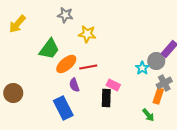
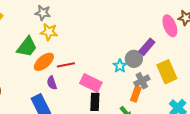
yellow star: (87, 34) -> (49, 32), moved
pink rectangle: (113, 85) -> (91, 83), size x1.5
black rectangle: (106, 98) -> (95, 102), moved

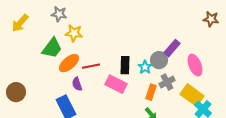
gray star: (43, 13) -> (59, 14), moved
pink ellipse: (170, 26) -> (195, 65), moved
yellow rectangle: (167, 72) -> (192, 95), moved, turned -30
orange rectangle: (136, 94) -> (151, 92), moved
black rectangle: (95, 102) -> (125, 65), moved

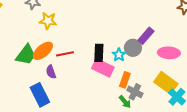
green trapezoid: (52, 48) -> (26, 55), moved
pink ellipse: (195, 65) -> (169, 53), turned -65
gray cross: (167, 82) -> (135, 92), moved, turned -35
pink rectangle: (116, 84) -> (103, 68), moved

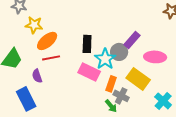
orange ellipse: (43, 51) -> (47, 41), moved
black rectangle: (99, 53) -> (87, 44), moved
cyan star: (119, 55) -> (105, 59), size x1.5
yellow rectangle: (166, 83) -> (138, 79), moved

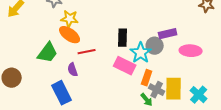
purple rectangle: (132, 40) -> (168, 34), turned 36
orange ellipse: (47, 41) -> (70, 35), moved, turned 75
yellow rectangle: (138, 79) -> (174, 89), moved, turned 55

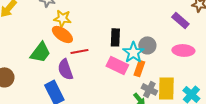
purple rectangle: (168, 34) -> (180, 20), moved, turned 54
purple semicircle: (73, 70) -> (65, 69), size x1.5
orange rectangle: (147, 78) -> (139, 68), moved

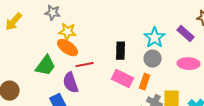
cyan star: (133, 52) -> (155, 38), moved

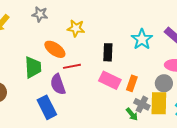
yellow star: (68, 32) -> (76, 28), moved
gray circle: (153, 59) -> (164, 83), moved
green trapezoid: (46, 66) -> (33, 67), turned -40

